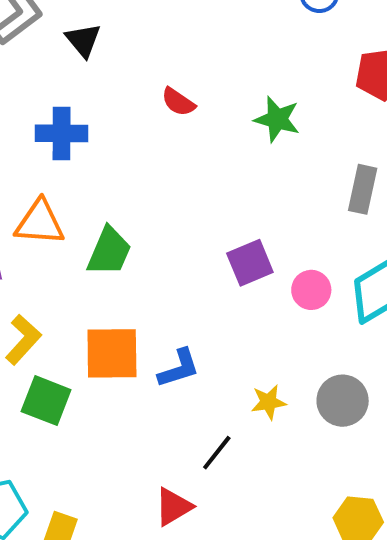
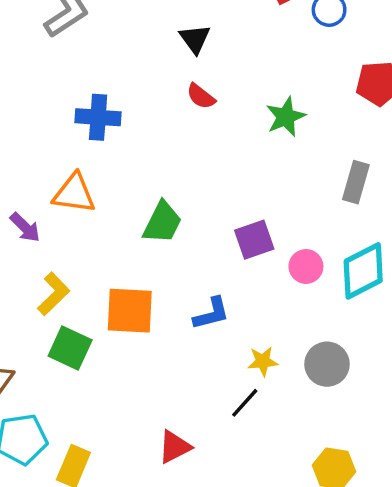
black triangle: (83, 40) -> (195, 39), moved
green star: (277, 119) -> (286, 117), turned 30
green trapezoid: (109, 251) -> (162, 223), moved
blue L-shape: (179, 368) -> (211, 314), moved
black line: (217, 453) -> (245, 403), moved

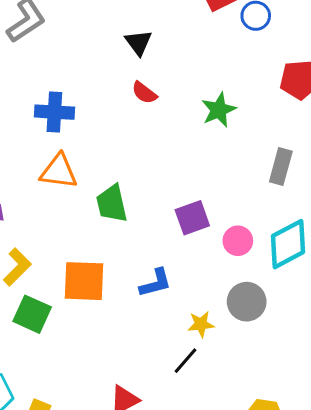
orange triangle: (74, 193) -> (59, 171), moved
green trapezoid: (162, 223) -> (112, 204), turned 141
gray circle: (327, 364) -> (247, 302), moved

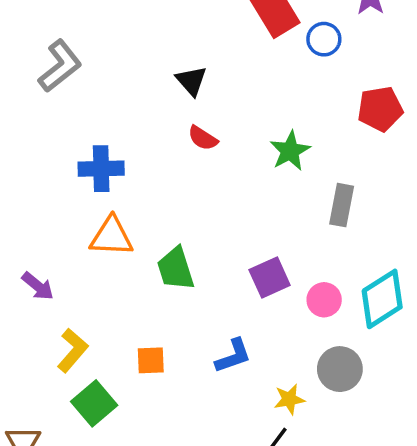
gray rectangle: (281, 166) -> (342, 205), moved
orange square: (84, 281) -> (151, 360), size x0.6
green square: (32, 314) -> (94, 403), turned 30

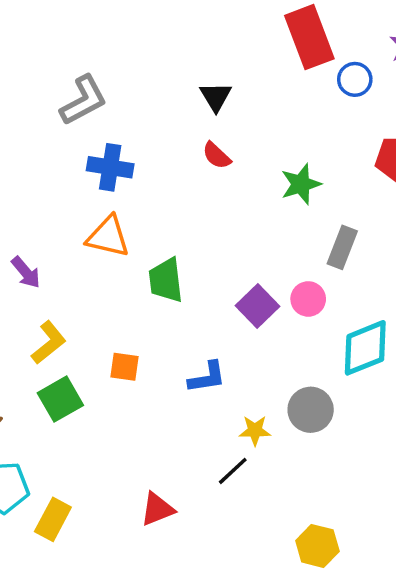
gray L-shape: (60, 66) -> (83, 100), moved
purple square: (270, 277) -> (258, 306), turned -30
pink circle: (324, 300) -> (308, 299), moved

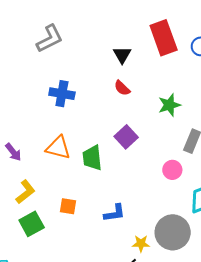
red rectangle: (309, 37) -> (164, 38), moved
gray L-shape: (83, 100) -> (50, 39), moved
orange triangle: (108, 237) -> (58, 148), moved
purple square: (258, 306) -> (126, 137), moved
gray circle: (311, 410) -> (173, 232), size x1.4

